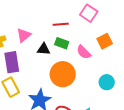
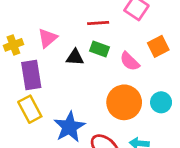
orange circle: (63, 74) -> (124, 102), moved

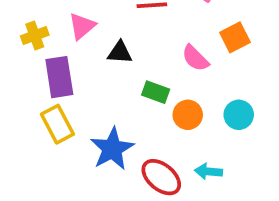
green rectangle: (100, 49) -> (156, 92), moved
orange circle: (124, 102) -> (188, 115), size x0.6

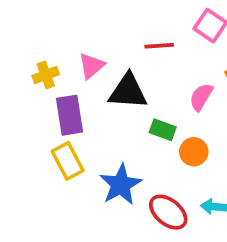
black triangle: (120, 52) -> (128, 91), size x1.6
pink semicircle: (195, 58) -> (201, 97), turned 76

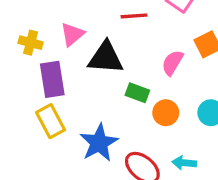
yellow cross: (46, 75) -> (31, 43), turned 35

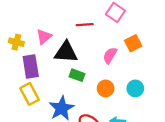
green rectangle: (137, 93) -> (77, 75), moved

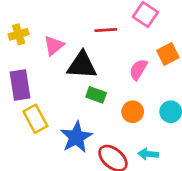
yellow cross: (16, 42) -> (19, 34), moved, turned -32
purple rectangle: (31, 66) -> (20, 85), moved

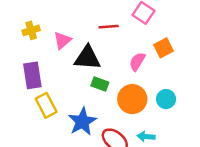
orange circle: (133, 112) -> (132, 99), size x1.5

